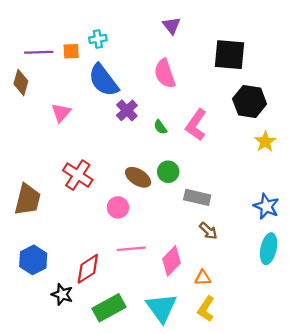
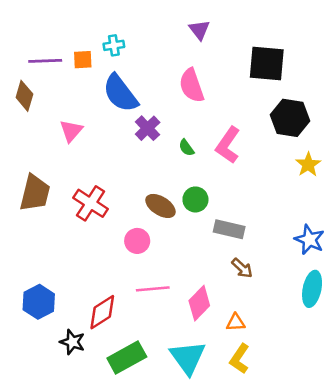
brown trapezoid: (28, 200) -> (35, 193), moved

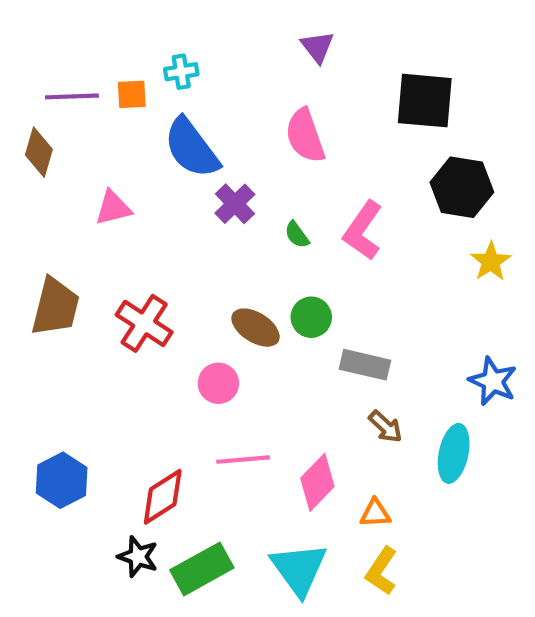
pink triangle: (71, 131) -> (113, 208), turned 35
cyan ellipse: (312, 289) -> (454, 453), moved
black star: (72, 342) -> (138, 557), moved

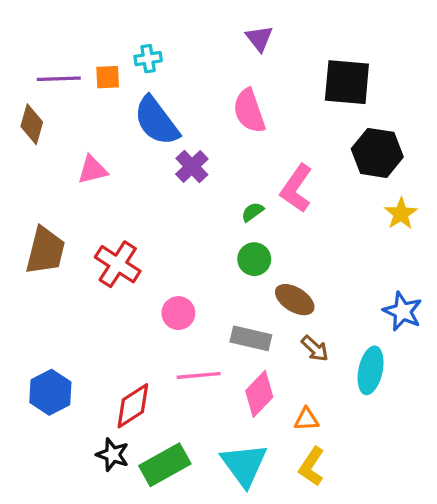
green semicircle: (297, 235) -> (253, 212), moved, turned 90
brown ellipse: (256, 328) -> (295, 300), moved
gray rectangle: (365, 365) -> (251, 338), moved

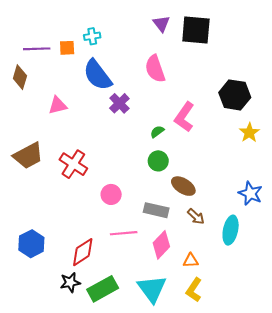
black square: (347, 82) -> (196, 30), moved
brown trapezoid: (45, 251) -> (28, 156), turned 48
black star: (113, 455) -> (70, 282), turned -30

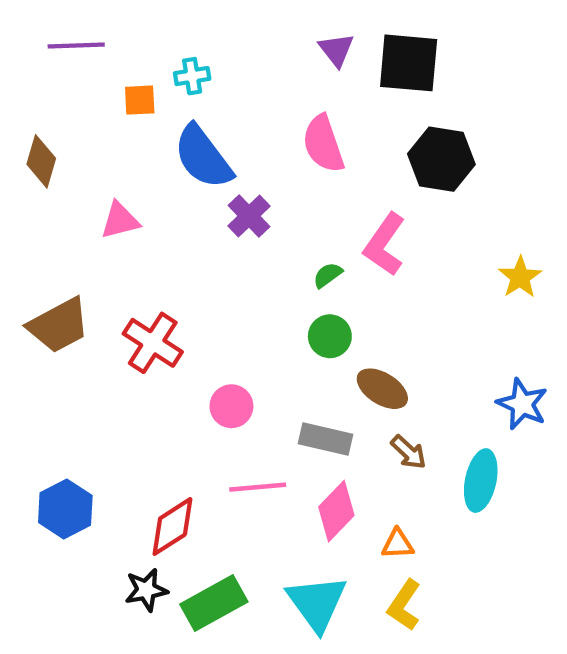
purple line: (37, 49) -> (76, 45), moved
black hexagon: (235, 95) -> (441, 159), moved

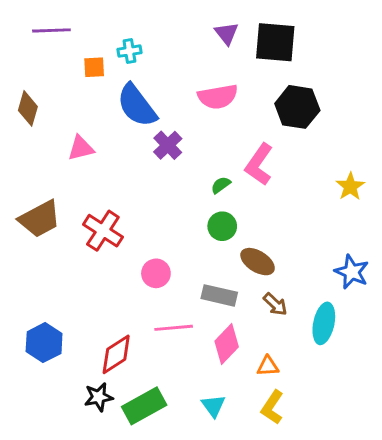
pink semicircle: (323, 144) -> (218, 97), turned -81
cyan triangle: (317, 603) -> (213, 406), size x0.6

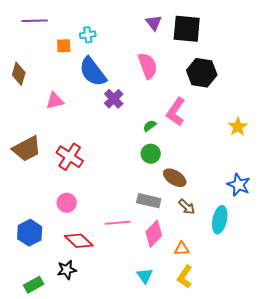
pink semicircle: (218, 97) -> (148, 66), turned -100
pink circle: (156, 273) -> (67, 203), moved
red diamond: (116, 354) -> (79, 241), turned 76
green rectangle: (144, 406) -> (34, 285), moved, size x0.7

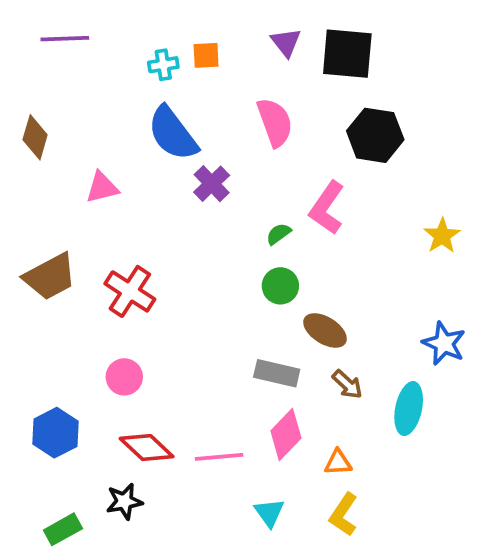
orange square: (64, 46) -> (206, 55), moved
pink line: (118, 223) -> (219, 457), moved

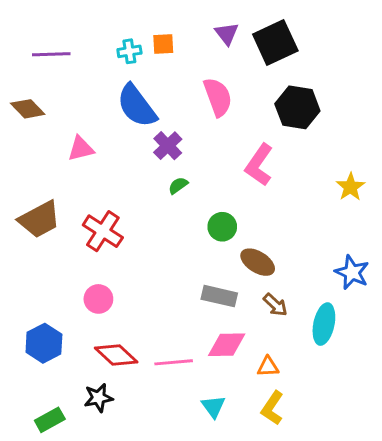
purple line: (65, 39) -> (51, 54), moved
black square: (347, 54) -> (275, 42), turned -30
brown diamond: (35, 137) -> (28, 109), turned -60
green semicircle: (279, 234) -> (178, 185), moved
pink diamond: (286, 435) -> (227, 345), turned 45

